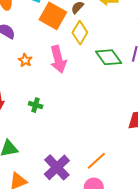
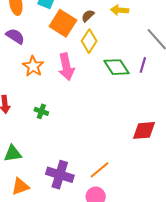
orange star: (25, 60) -> (33, 66), size x1.5
purple cross: (57, 167) -> (60, 175), turned -32

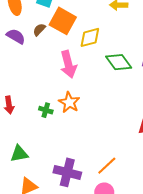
brown semicircle: (88, 16) -> (39, 30), moved
yellow diamond: (89, 41) -> (90, 37), turned 45
orange star: (33, 66) -> (69, 102), moved

